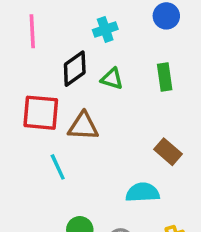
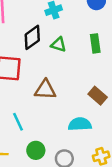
brown triangle: (83, 126) -> (45, 90), moved
cyan line: (58, 167) -> (18, 122), moved

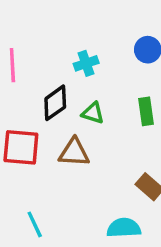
brown triangle: (45, 90) -> (74, 152), moved

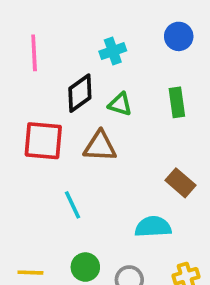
cyan line: (35, 224) -> (73, 205), moved

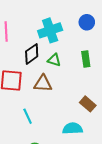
cyan cross: (113, 51) -> (50, 30), size x1.6

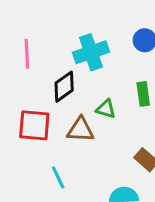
green triangle: (54, 60) -> (106, 109), moved

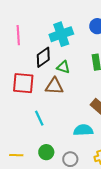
green triangle: (106, 109) -> (63, 67), moved

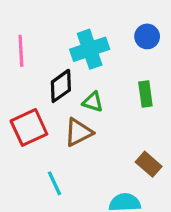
red square: (23, 83) -> (29, 127), turned -30
brown triangle: (54, 86) -> (78, 132), turned -30

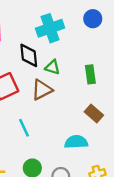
black diamond: (61, 86) -> (29, 55), turned -60
green rectangle: (145, 94) -> (90, 74), moved

